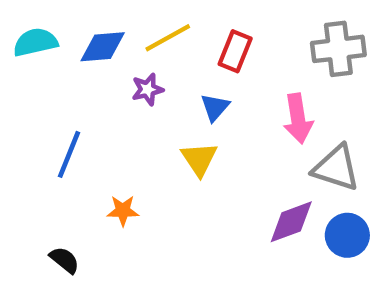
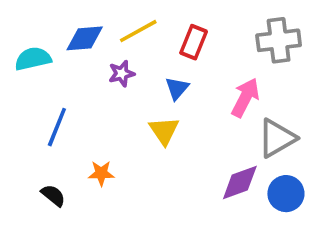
cyan semicircle: (35, 42) -> (33, 59), moved
pink arrow: (298, 119) -> (245, 98), turned -144
gray triangle: (336, 168) -> (277, 138), turned -48
black semicircle: (64, 260) -> (53, 195), moved

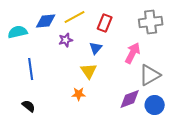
blue line: (57, 127) -> (31, 69), turned -30
orange star: (101, 173) -> (79, 94), moved

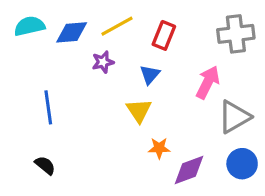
cyan semicircle: (18, 32) -> (29, 26), moved
orange star: (79, 94) -> (159, 148), moved
purple diamond: (130, 99) -> (189, 170), moved

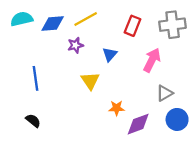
red rectangle: (164, 35) -> (133, 26), moved
yellow triangle: (139, 111) -> (90, 81), moved
gray triangle: (234, 117) -> (165, 93), moved, size x0.7

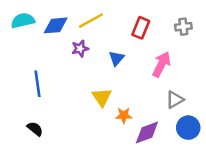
gray cross: (173, 25) -> (183, 27), size x0.6
yellow triangle: (90, 81) -> (102, 97), moved

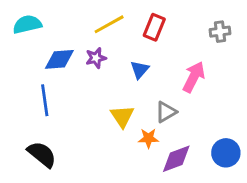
blue diamond: (56, 25) -> (59, 59), moved
red rectangle: (141, 28) -> (154, 27), moved
gray triangle: (175, 100) -> (166, 112), moved
black semicircle: (35, 129) -> (42, 154), size x1.5

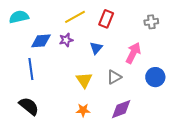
orange star: (148, 138) -> (83, 110), moved
blue circle: (226, 153) -> (155, 77), moved

